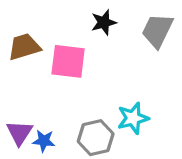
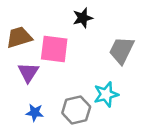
gray trapezoid: (157, 31) -> (122, 50), moved
purple triangle: (19, 133) -> (28, 72), moved

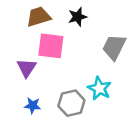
brown trapezoid: (19, 37) -> (39, 17), moved
cyan star: (106, 94) -> (99, 88), turned -30

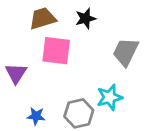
purple triangle: (26, 68) -> (16, 73), moved
cyan star: (99, 88) -> (110, 97), turned 30

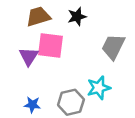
purple triangle: (16, 73) -> (29, 56), moved

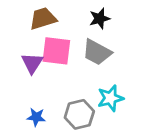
black star: (77, 17) -> (100, 19), moved
gray trapezoid: (113, 47) -> (97, 52), moved, turned -88

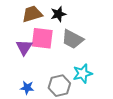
black star: (100, 19) -> (58, 14), moved

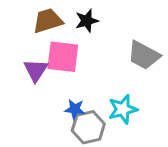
gray trapezoid: (72, 39) -> (144, 55), moved
blue star: (27, 88) -> (75, 109), moved

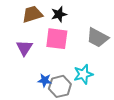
pink square: (63, 57) -> (57, 39), moved
blue star: (75, 109) -> (45, 80), moved

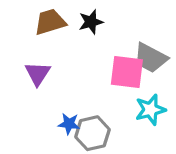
pink square: (57, 39) -> (127, 72), moved
cyan star: (83, 74) -> (150, 110), moved

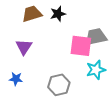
gray trapezoid: (150, 58) -> (96, 37), turned 140
blue star: (69, 124) -> (16, 79), moved

